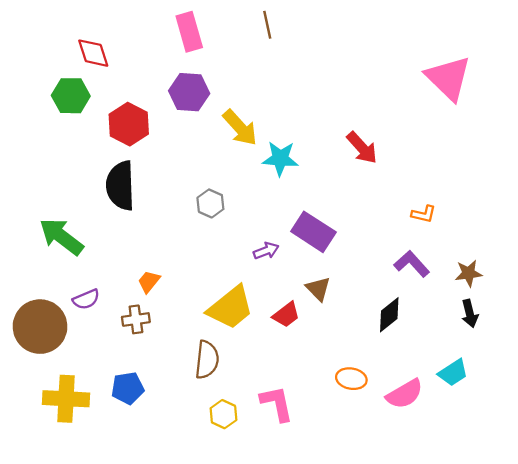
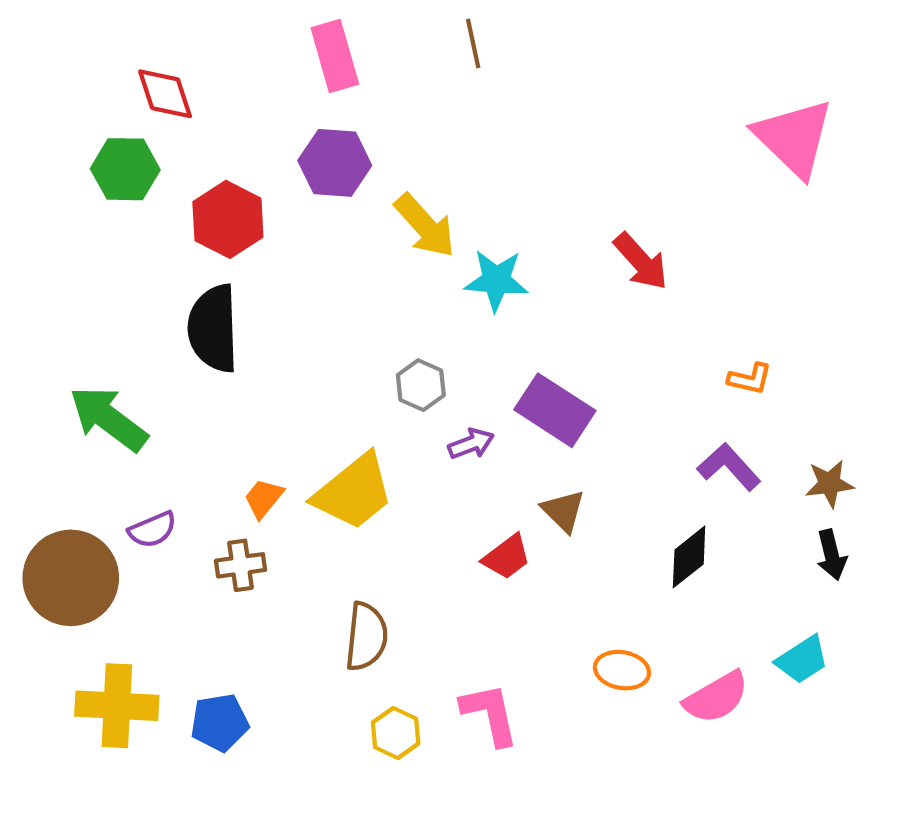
gray hexagon: (210, 203) -> (421, 385), moved
yellow trapezoid: (231, 308) -> (354, 492), moved
blue pentagon: (128, 388) -> (220, 722), moved

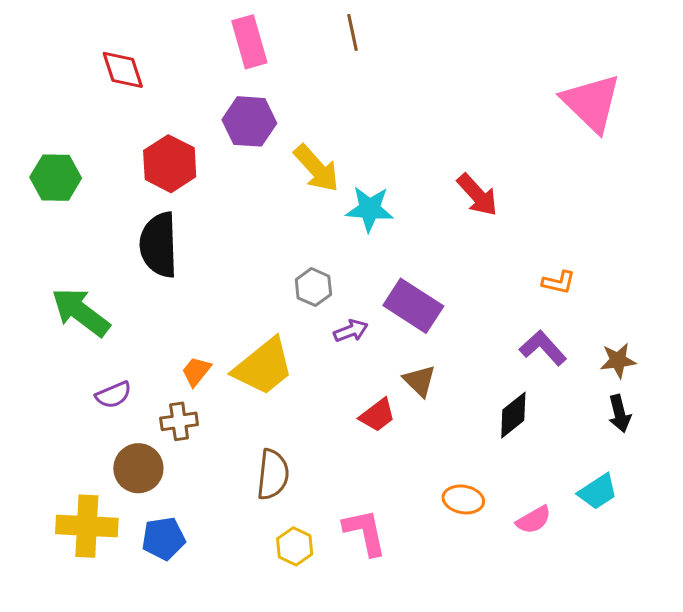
green hexagon: (125, 169) -> (56, 178), moved
brown circle: (71, 578) -> (138, 468), moved, size x0.7
pink semicircle: (716, 697) -> (534, 520), size x0.7

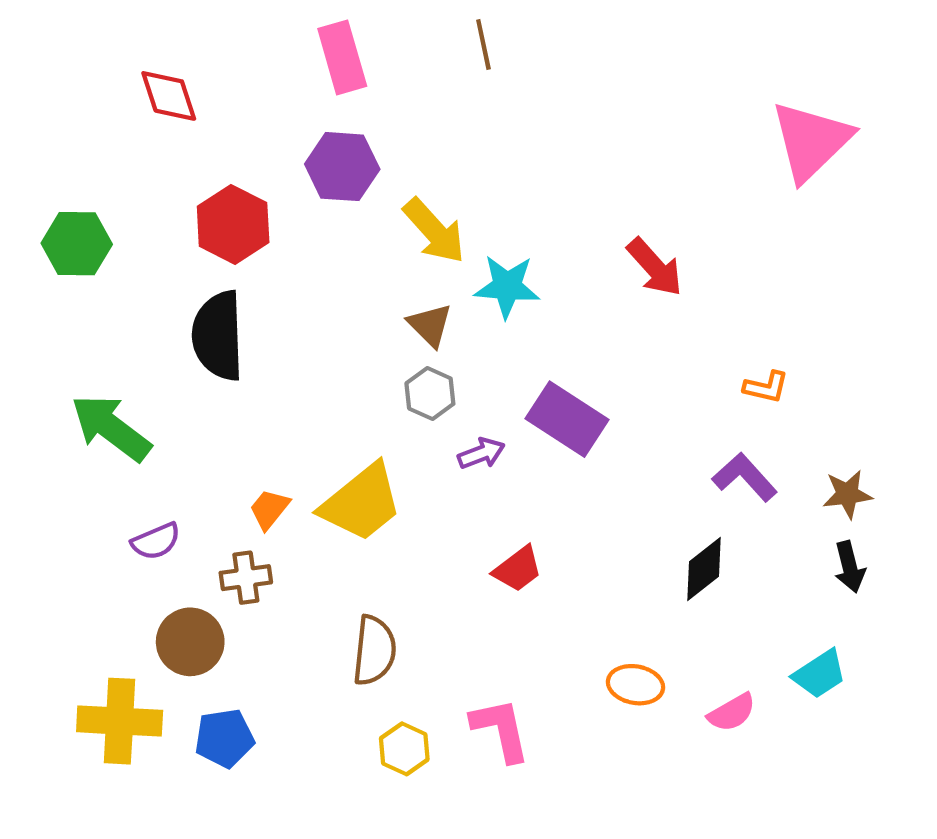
pink triangle: (591, 103) -> (811, 141), turned 32
brown triangle: (420, 381) -> (430, 325), moved

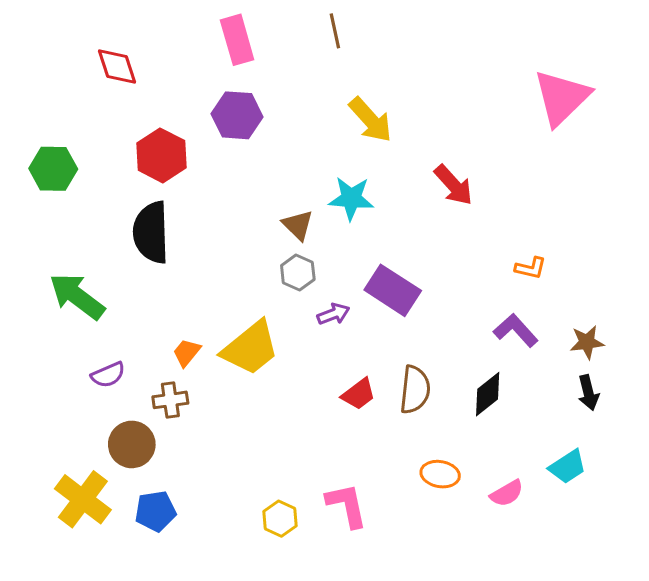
yellow arrow: (434, 231) -> (370, 120), moved
brown semicircle: (374, 650) -> (415, 390), moved
yellow cross: (120, 721) -> (83, 499), turned 34

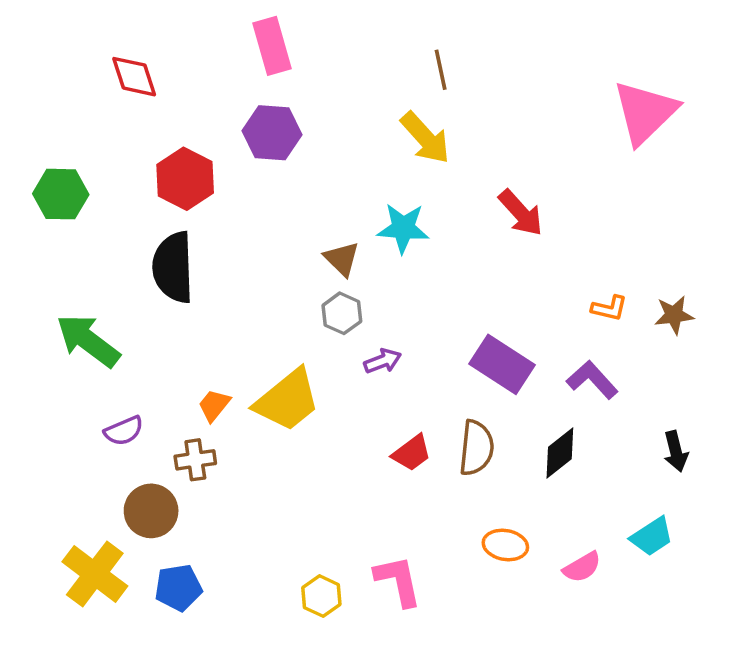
brown line: (335, 31) -> (441, 70), moved
purple rectangle: (393, 290) -> (502, 364), moved
brown star: (587, 342) -> (674, 315), moved

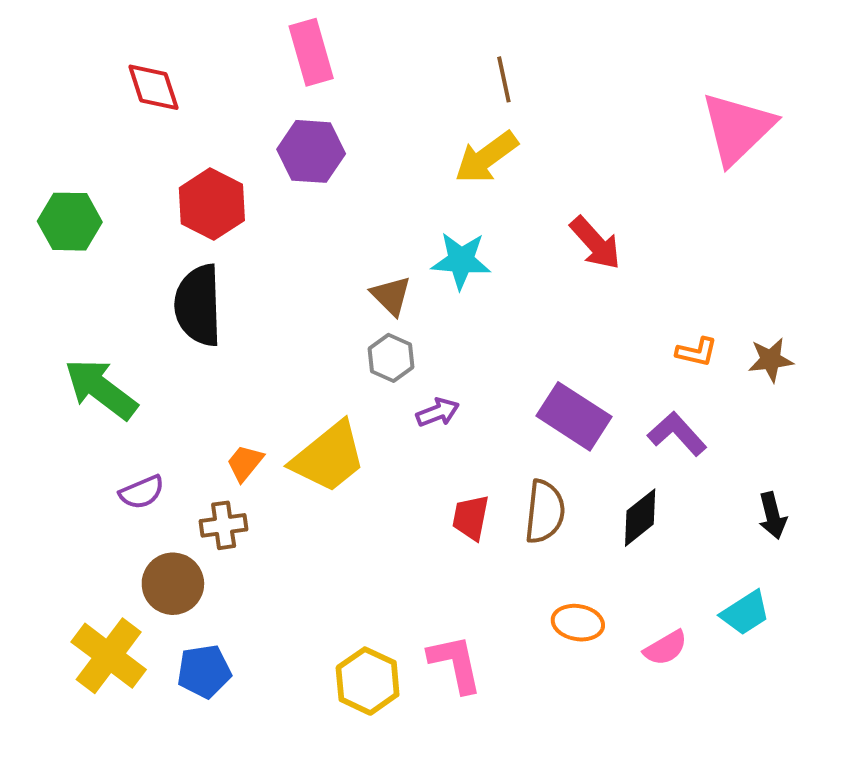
yellow arrow: (425, 138) -> (486, 157), turned 96
red trapezoid: (412, 453) -> (471, 518), turned 138
yellow hexagon: (321, 596) -> (368, 681), size x1.4

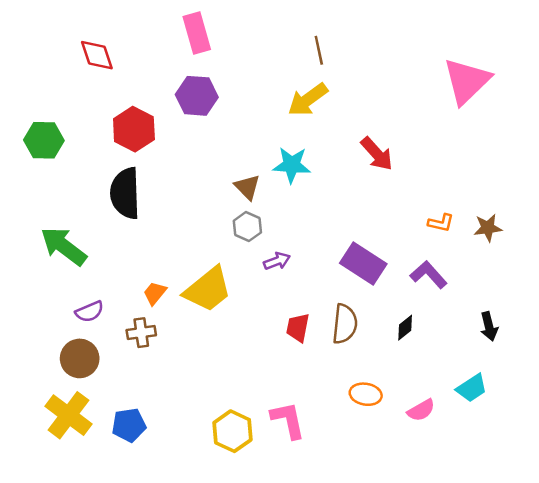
black diamond: (640, 518) -> (405, 328), size x0.7
brown circle: (173, 584) -> (80, 358), moved

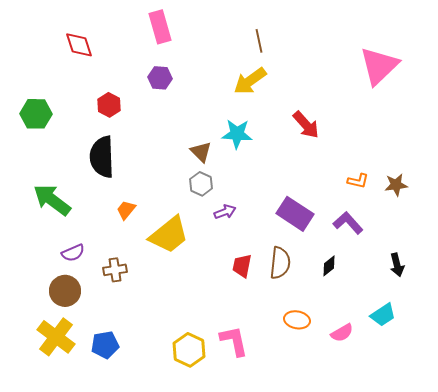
purple hexagon: (197, 96) -> (160, 78), size x0.7
red hexagon: (134, 129) -> (109, 105), size x0.7
orange trapezoid: (155, 293) -> (126, 210), moved

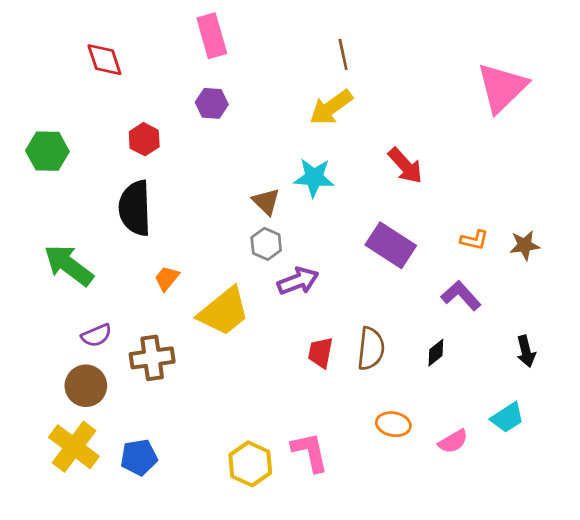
purple arrow: (225, 212) -> (298, 281), size x1.4
purple rectangle: (295, 214) -> (391, 245), moved
brown cross: (115, 270) -> (152, 358), size x1.4

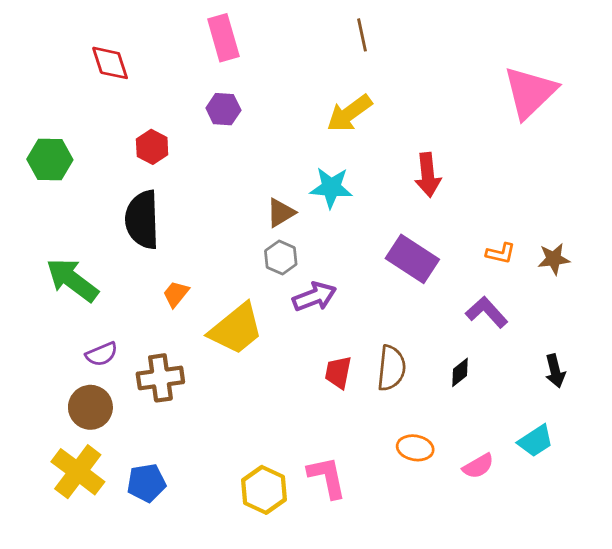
brown line: (343, 54) -> (362, 35), moved
red arrow: (405, 166) -> (428, 175), turned 36
brown triangle: (266, 201) -> (281, 213), turned 44

